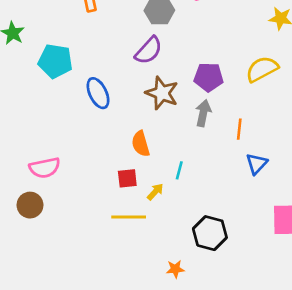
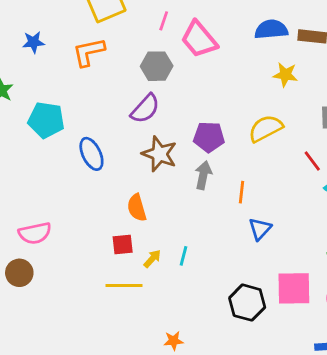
cyan line: (179, 170) -> (183, 256), moved
black hexagon: (210, 233) -> (247, 303), moved

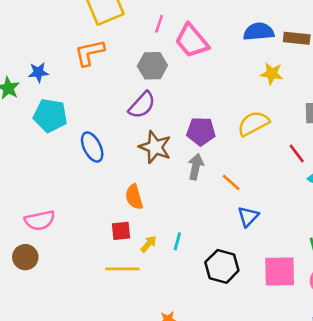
blue star: (33, 42) -> (38, 72), moved
orange line: (241, 192) -> (231, 182), turned -54
black hexagon: (247, 303) -> (222, 266), moved

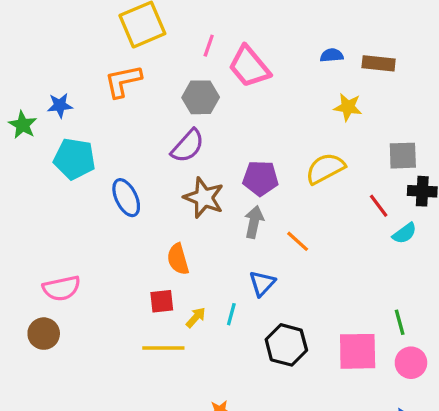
blue semicircle: (259, 32) -> (332, 55), size x0.6
blue triangle: (248, 216) -> (262, 283), moved

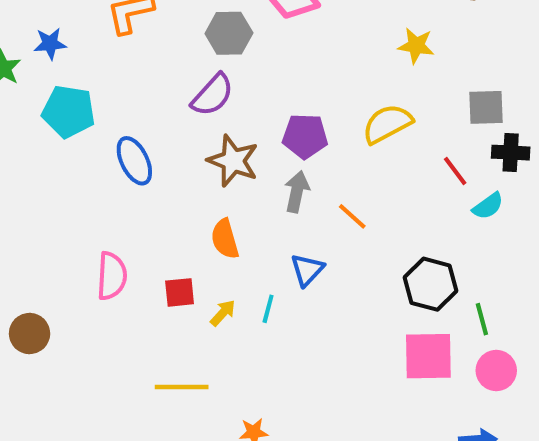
orange semicircle: (178, 259) -> (225, 239), moved
pink semicircle: (61, 288) -> (112, 276), moved, turned -75
black hexagon: (286, 345) -> (430, 284), moved
yellow line: (163, 348) -> (182, 387), moved

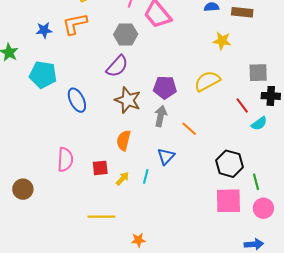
blue star: (50, 44) -> (44, 30), moved
orange semicircle: (225, 239) -> (124, 140), turned 30

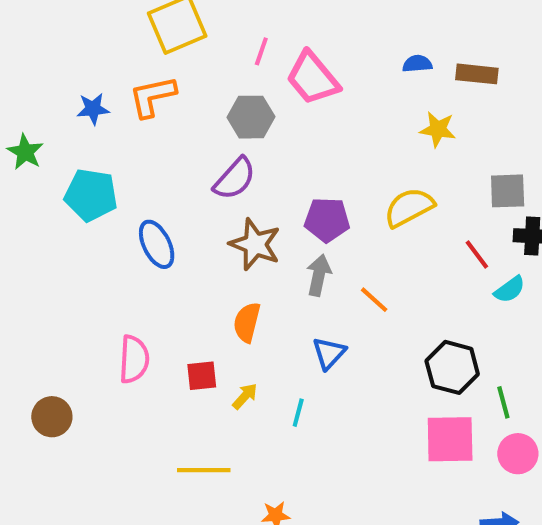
cyan line: (146, 176) -> (298, 413), moved

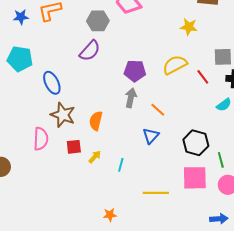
brown star: (255, 244) -> (63, 115), moved
red line: (477, 255) -> (203, 77), moved
blue triangle: (329, 353) -> (151, 136), moved
yellow line: (204, 470) -> (156, 193), moved

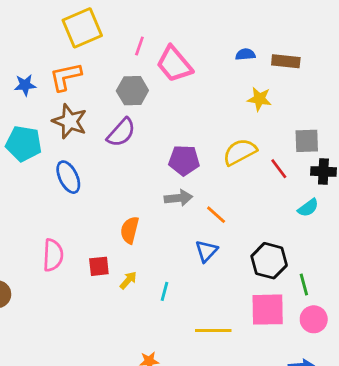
gray arrow: (131, 98) -> (178, 198), turned 72
brown star: (63, 115) -> (70, 121), moved

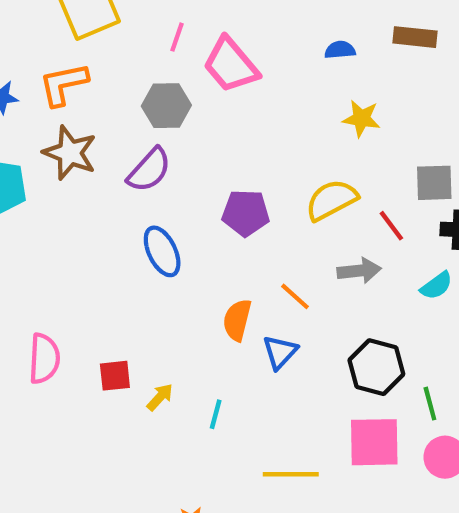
brown rectangle: (286, 61) -> (415, 37), moved
blue ellipse: (68, 177) -> (162, 251), moved
gray arrow: (178, 198) -> (359, 271), moved
orange semicircle: (130, 230) -> (237, 320), moved

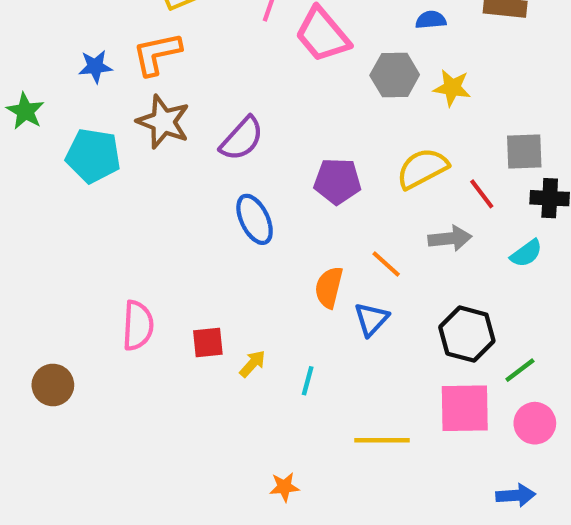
gray hexagon: (166, 106) -> (395, 75), moved
green line: (430, 404) -> (520, 370), turned 68

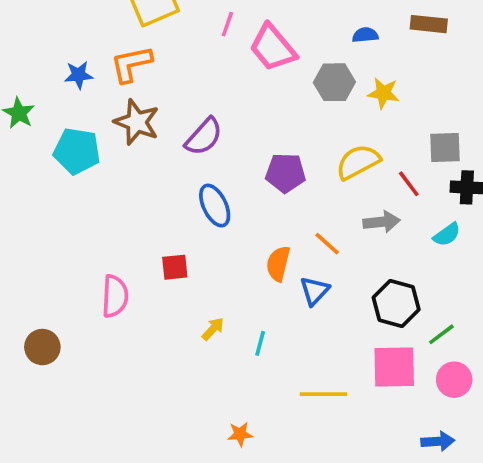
red square: (208, 343) -> (175, 267), moved

